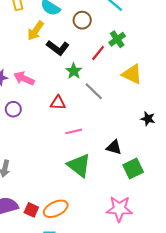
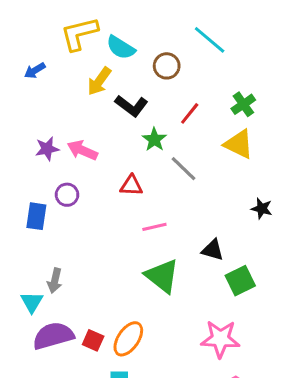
green cross: (117, 39) -> (243, 104), moved
orange ellipse: (56, 209) -> (128, 339), turned -30

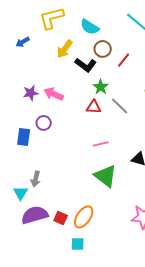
cyan semicircle: (121, 48) -> (90, 27), moved
brown circle: (167, 66) -> (103, 49), moved
red line: (190, 113) -> (124, 60), moved
red triangle: (131, 186) -> (94, 107), moved

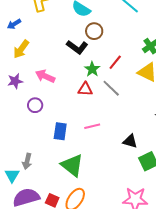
yellow arrow: (65, 49) -> (21, 49), moved
red line: (124, 60) -> (115, 62), moved
purple star: (31, 93) -> (15, 81), moved
blue rectangle: (24, 137) -> (60, 131), moved
green triangle: (106, 176) -> (72, 165), moved

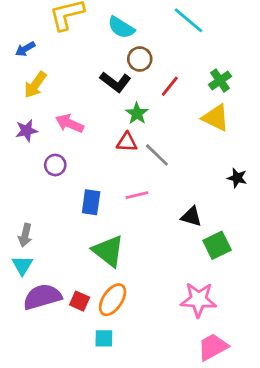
red line: (115, 62) -> (170, 86), moved
gray line: (111, 88) -> (157, 155), moved
gray arrow: (27, 161) -> (25, 235), moved

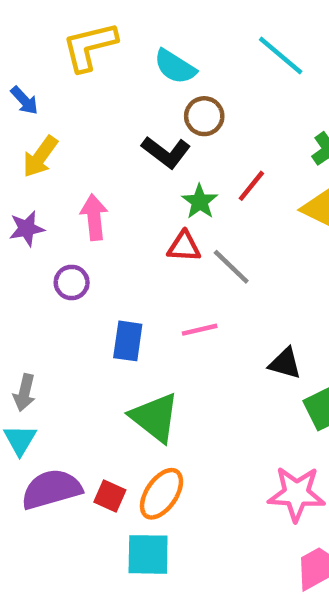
blue arrow: (25, 49) -> (24, 100), turned -102
red line: (170, 86) -> (251, 186), moved
pink arrow: (70, 123) -> (94, 217), turned 60
cyan square: (104, 338) -> (148, 554), size x1.5

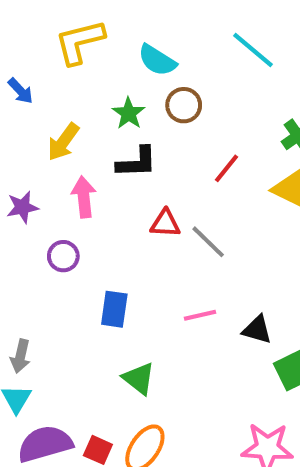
black L-shape: (166, 152) -> (137, 162), moved, turned -39
yellow arrow: (40, 157) -> (63, 142), moved
green star: (200, 202) -> (129, 113), moved
pink line: (200, 330) -> (200, 315), moved
green triangle: (155, 417) -> (139, 379), size x0.7

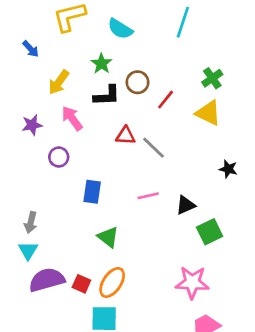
cyan line: (253, 50) -> (183, 22), turned 68
brown circle: (184, 105) -> (137, 82), moved
pink arrow: (84, 197) -> (72, 118), turned -30
black triangle: (257, 330) -> (186, 205), turned -40

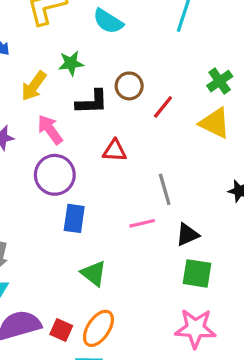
green star: (101, 64) -> (71, 63), moved, turned 30
gray line: (154, 148) -> (165, 189), moved, turned 30
purple circle: (59, 157) -> (55, 175), moved, size x1.6
green square: (210, 232) -> (197, 273), moved, turned 35

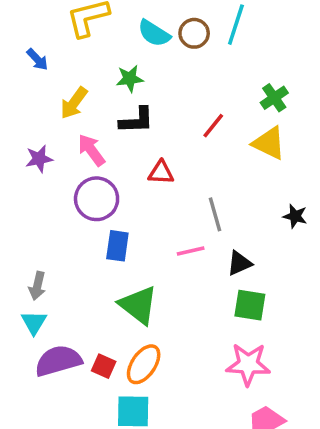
green star: (71, 63) -> (130, 79), moved
brown circle: (129, 86) -> (194, 33), moved
green triangle: (94, 273) -> (138, 305), size x1.4

